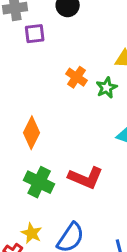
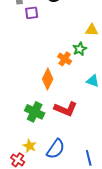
orange cross: (77, 77) -> (65, 59), moved
orange diamond: (32, 133) -> (48, 79), moved

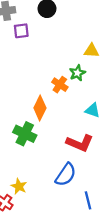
red L-shape: (66, 109) -> (80, 143), moved
green cross: (35, 112) -> (25, 134), moved
blue semicircle: (56, 149) -> (66, 175), moved

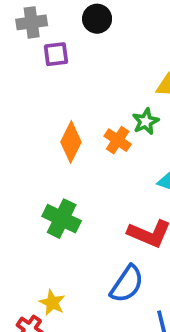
orange diamond: (40, 108) -> (71, 142), moved

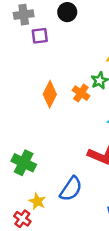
green cross: (62, 219) -> (24, 163), moved
blue semicircle: (127, 284) -> (71, 189), moved

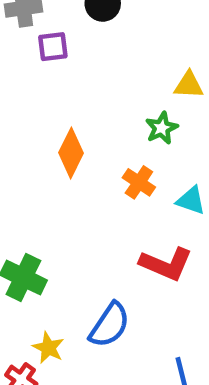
orange cross: (81, 93) -> (139, 182), moved

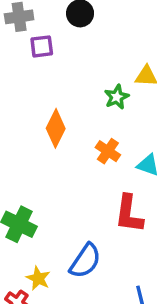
green star: (162, 128) -> (117, 97), moved
red L-shape: (166, 264) -> (129, 214), turned 75

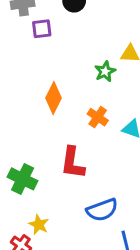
red L-shape: (129, 214) -> (73, 163), moved
blue semicircle: (85, 261) -> (102, 210), moved, turned 36

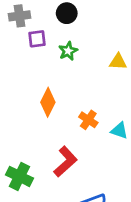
green star: (105, 71) -> (68, 51), moved
red L-shape: (73, 163) -> (65, 162), turned -140

